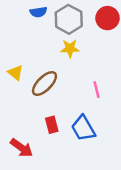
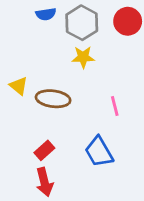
brown ellipse: (44, 84) -> (53, 99), turned 52
red rectangle: (52, 125) -> (44, 150), moved, turned 63
red arrow: (21, 148) -> (44, 182), moved, turned 40

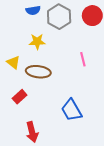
yellow star: (83, 57) -> (37, 42), moved
pink line: (115, 106) -> (83, 59), moved
red rectangle: (44, 150) -> (20, 97), moved

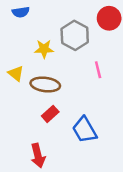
blue semicircle: (33, 10) -> (21, 12), moved
gray hexagon: (59, 17) -> (75, 35), moved
red rectangle: (20, 97) -> (50, 114), moved

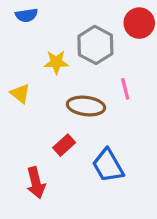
brown ellipse: (45, 84) -> (86, 106), moved
red arrow: (38, 156) -> (36, 183), moved

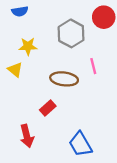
yellow star: (56, 62) -> (28, 46), moved
blue trapezoid: (108, 165) -> (80, 144), moved

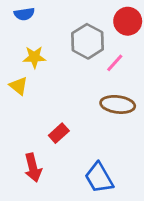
pink line: (93, 66) -> (115, 63), moved, turned 56
brown ellipse: (64, 79) -> (118, 104), moved

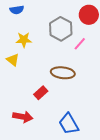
brown ellipse: (118, 104) -> (63, 73), moved
red arrow: (33, 168) -> (23, 117), turned -66

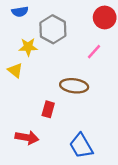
gray hexagon: (61, 29) -> (53, 29), moved
red rectangle: (41, 93) -> (48, 109), turned -32

